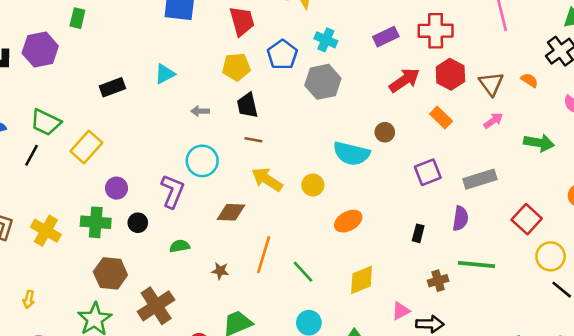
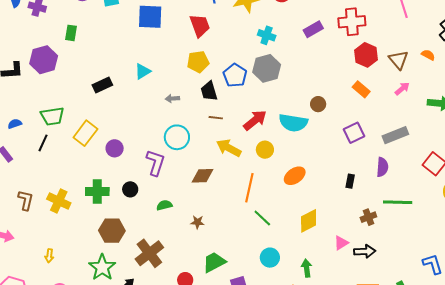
blue pentagon: (282, 55) -> (235, 75), moved
red arrow: (404, 80) -> (255, 120), moved
green trapezoid: (46, 122) -> (52, 116), turned -30
purple circle: (116, 188) -> (115, 148), moved
orange line: (264, 255) -> (249, 188), moved

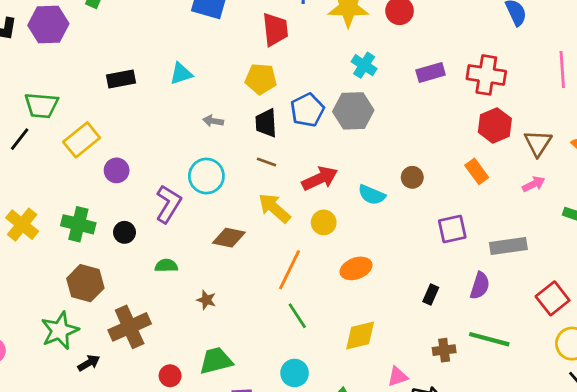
cyan semicircle: (293, 123) -> (372, 195), size x0.7

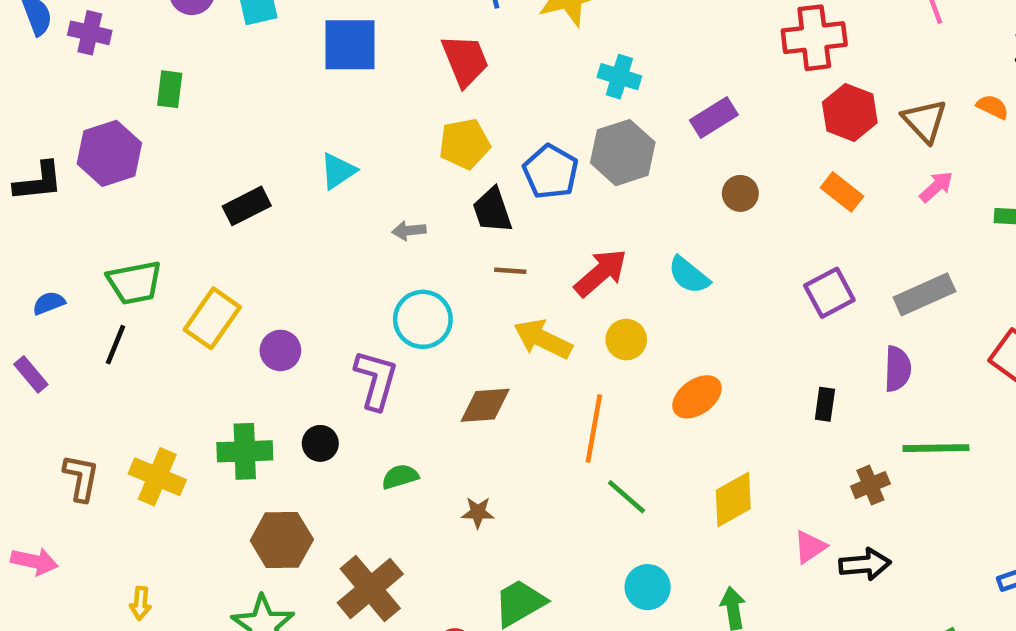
purple rectangle: (431, 72) -> (714, 118), moved
brown circle: (412, 177) -> (740, 193), moved
cyan semicircle: (372, 195) -> (689, 275), turned 32

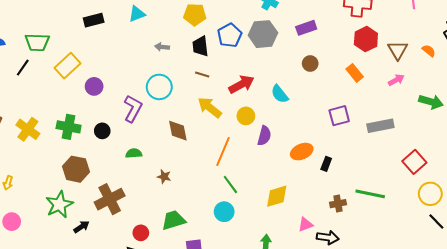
purple semicircle: (898, 369) -> (264, 136), moved
orange ellipse: (697, 397) -> (302, 152), moved
brown diamond: (485, 405) -> (178, 131), turned 70
cyan circle: (648, 587) -> (224, 212), moved

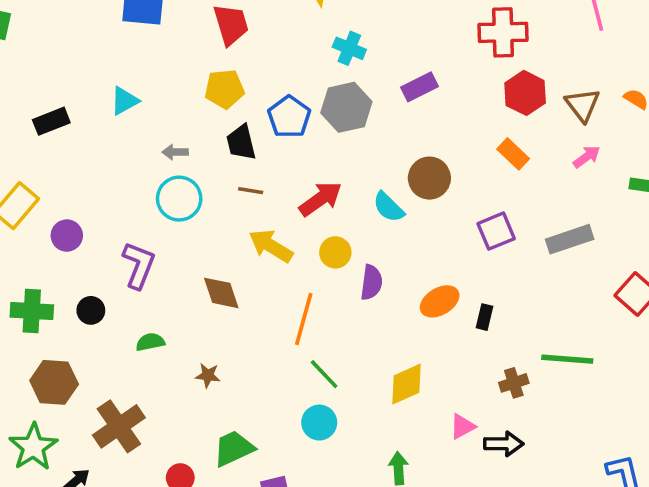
brown circle: (310, 64) -> (429, 178), moved, size x1.5
cyan circle: (159, 87) -> (179, 199), moved

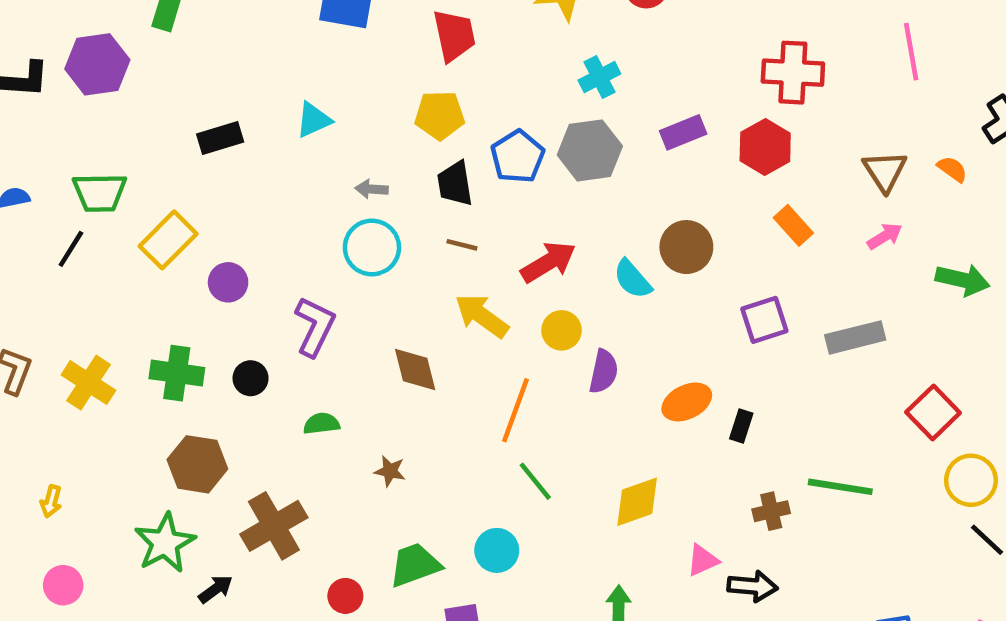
cyan cross: (349, 48) -> (599, 77), turned 36
red hexagon: (525, 93) -> (765, 147), moved
cyan circle: (319, 423) -> (497, 550), moved

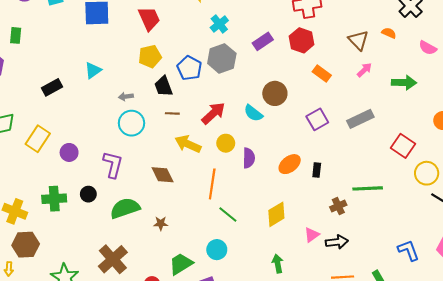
green semicircle: (321, 424) -> (125, 208), size x1.8
brown hexagon: (197, 464) -> (26, 245), moved

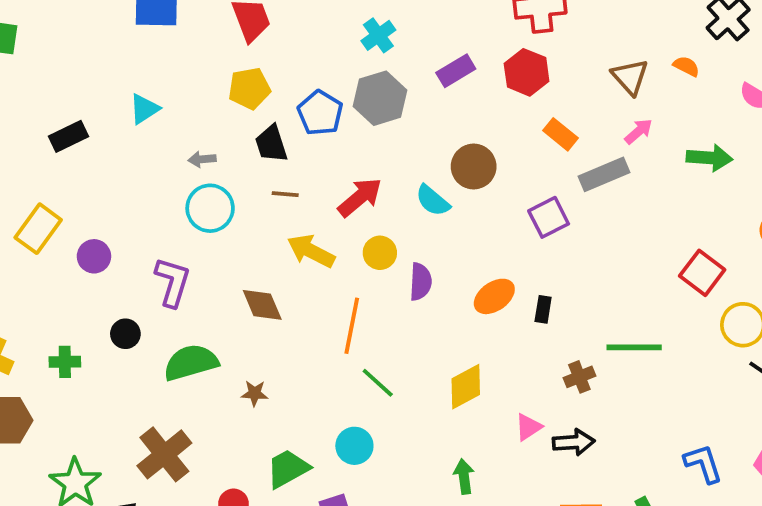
gray rectangle: (360, 119) -> (604, 174), moved
green cross: (54, 199) -> (65, 362), moved, size x0.7

